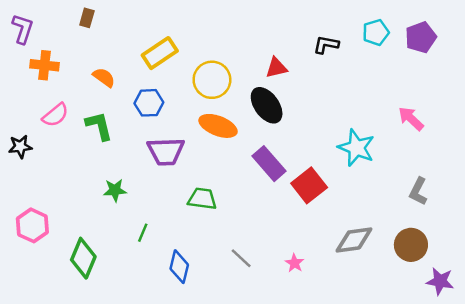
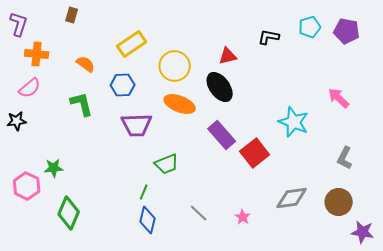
purple pentagon: (421, 37) -> (347, 31), turned 30
pink semicircle: (55, 115) -> (30, 88), moved
green star: (115, 190) -> (54, 168), moved
green trapezoid: (202, 199) -> (167, 164), turned 150
green line: (143, 233) -> (144, 192), moved

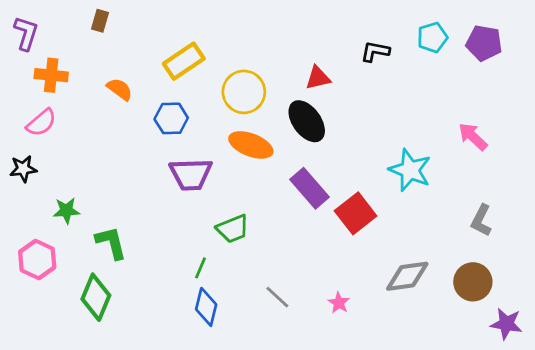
green L-shape: (82, 104) -> (111, 243), moved
green star: (54, 168) -> (67, 211), moved

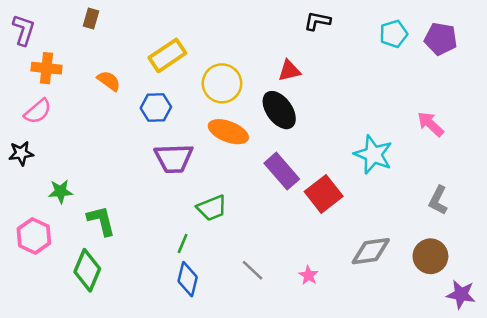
black L-shape: (375, 51) -> (317, 21), moved

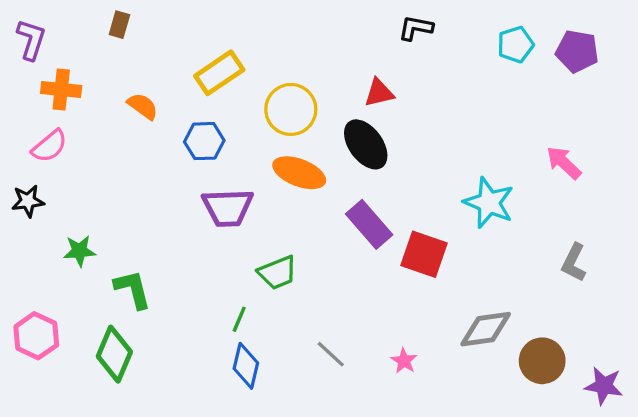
red square: (324, 194) -> (424, 254), turned -33
pink hexagon: (34, 236) -> (36, 336), moved
brown circle: (430, 256) -> (542, 361), moved

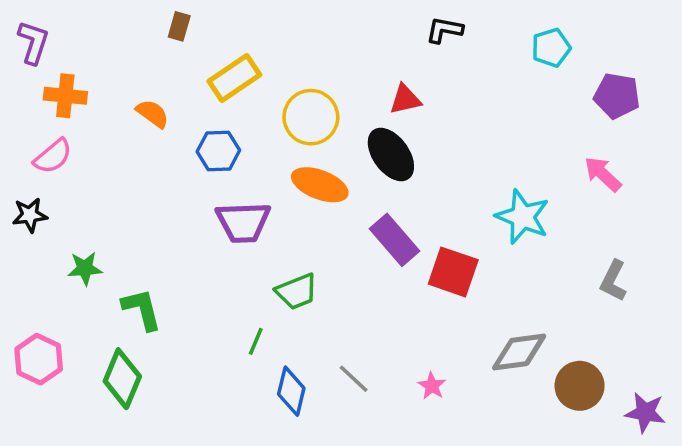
brown rectangle: (119, 25) -> (179, 26), moved
purple pentagon: (577, 51) -> (617, 96), moved
blue diamond: (246, 366) -> (291, 391), moved

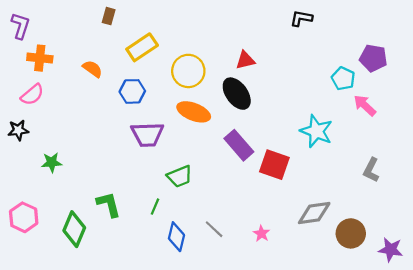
black L-shape: (444, 30) -> (301, 18), moved
cyan pentagon: (551, 48) -> (343, 79), moved, turned -30
green L-shape: (142, 309) -> (109, 204), moved

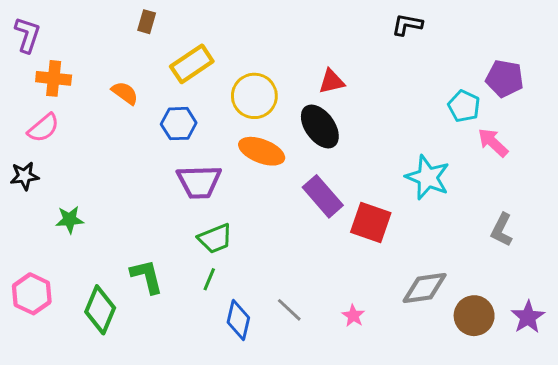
green trapezoid: (180, 176) -> (215, 239), moved
purple star: (391, 250) -> (528, 317), moved, turned 30

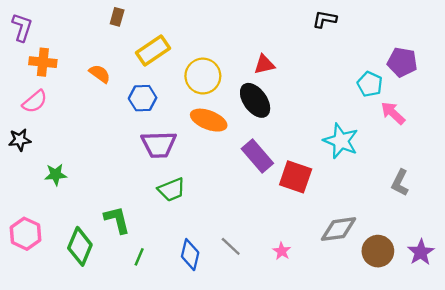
green line: (209, 279) -> (139, 257), moved

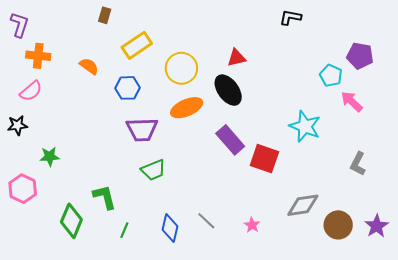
orange ellipse: (209, 120) -> (187, 108), turned -44
pink hexagon: (26, 234) -> (23, 189), moved

